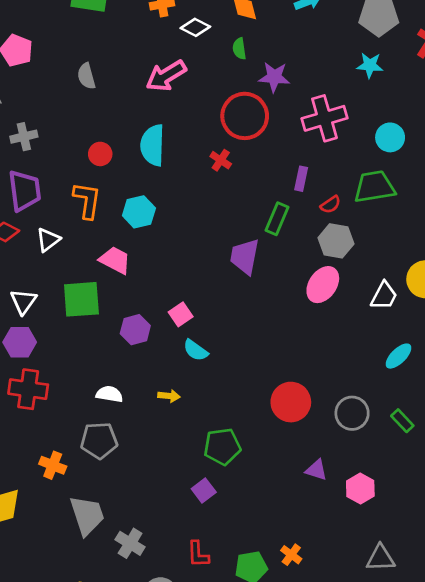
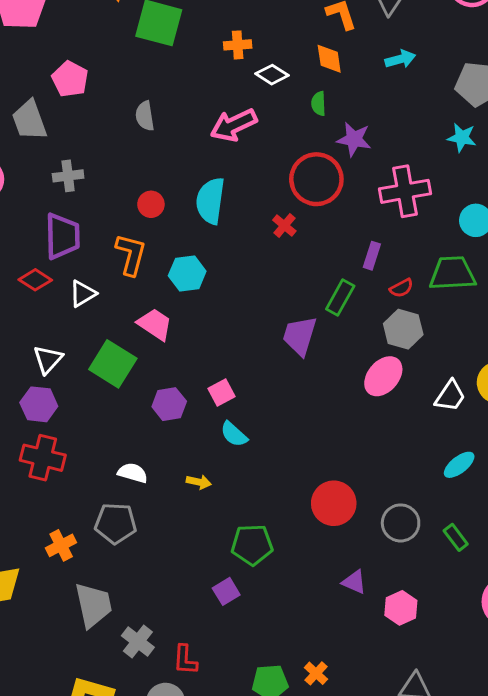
green square: (81, 299) -> (113, 364), turned 30
orange cross: (53, 465) -> (61, 545), turned 35
red L-shape: (198, 554) -> (185, 660), moved

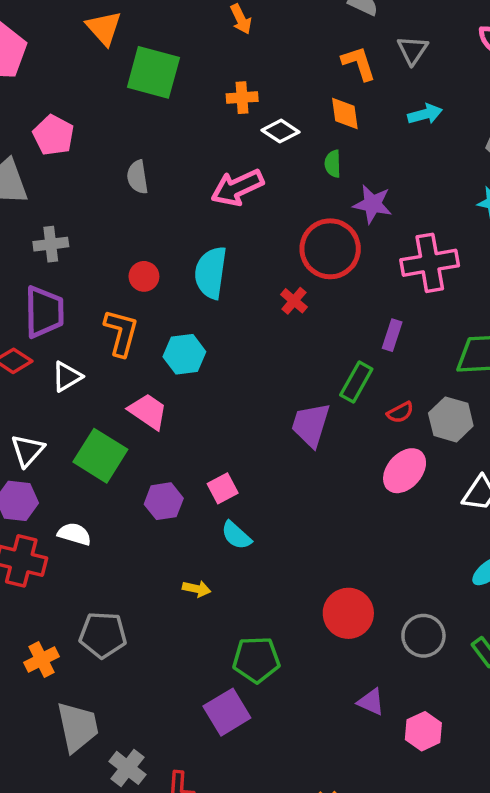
red semicircle: (401, 288) -> (400, 412), moved
gray hexagon: (403, 329) -> (451, 419), moved
white semicircle: (133, 473) -> (74, 534), moved
purple square: (226, 591) -> (227, 712), size x1.5

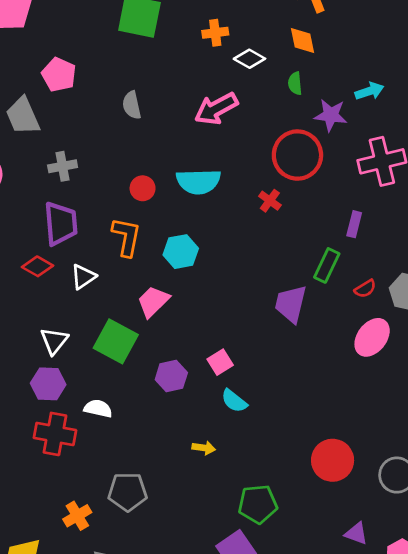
cyan arrow: (425, 114) -> (369, 91), moved
cyan semicircle: (211, 273) -> (198, 182), turned -96
pink trapezoid: (148, 411) -> (153, 302), turned -75

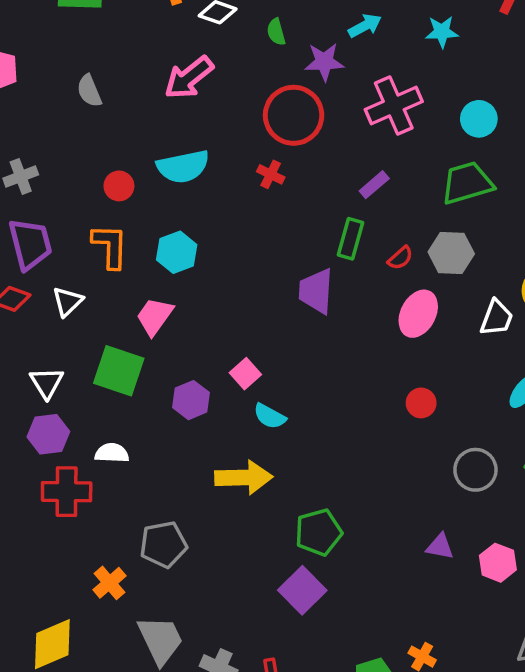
purple rectangle: (354, 224) -> (374, 185), turned 45
yellow arrow: (204, 448) -> (244, 478), size x2.0
red circle: (333, 460) -> (421, 403), moved, size x0.6

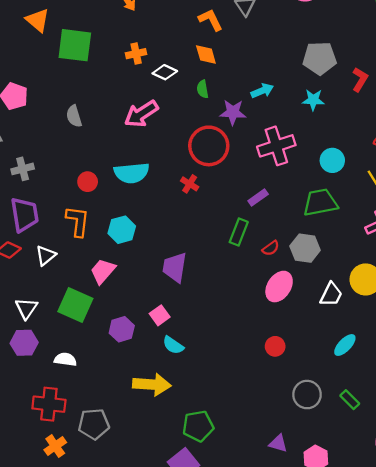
purple trapezoid: (316, 291) -> (175, 267), moved
red cross: (67, 492) -> (49, 404), moved

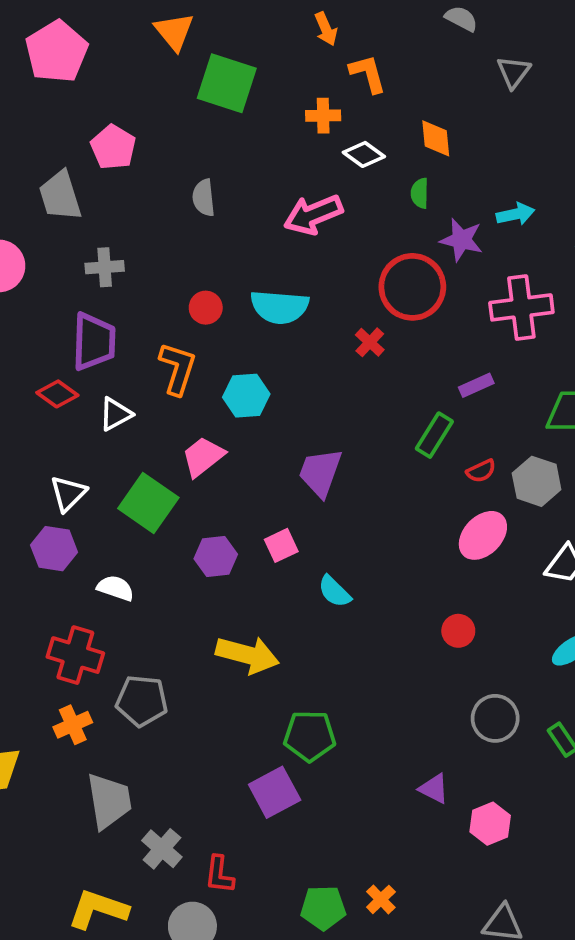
orange L-shape: (210, 20) -> (368, 74), moved
cyan semicircle: (173, 345) -> (334, 591), moved

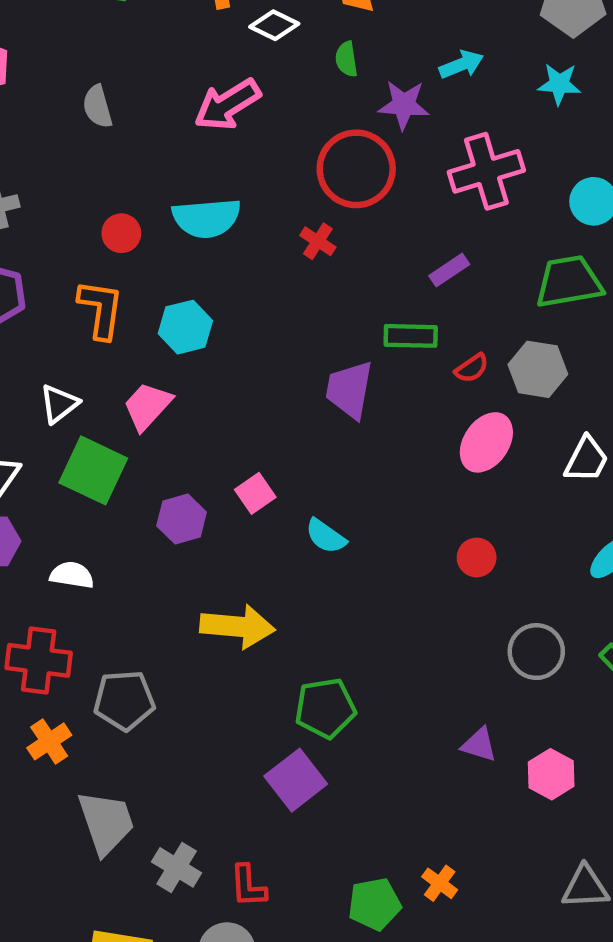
white triangle: (115, 414) -> (59, 404), moved
green rectangle: (434, 435) -> (411, 336), turned 69
purple trapezoid: (320, 473) -> (349, 390), moved

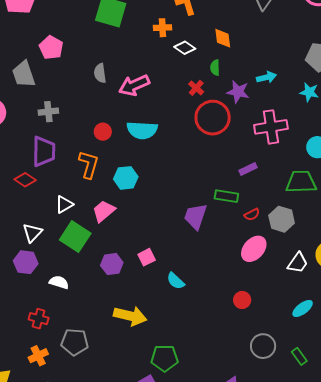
pink arrow: (227, 105) -> (134, 85), moved
red cross: (318, 241) -> (196, 88), moved
red cross: (39, 660) -> (39, 319), size x0.7

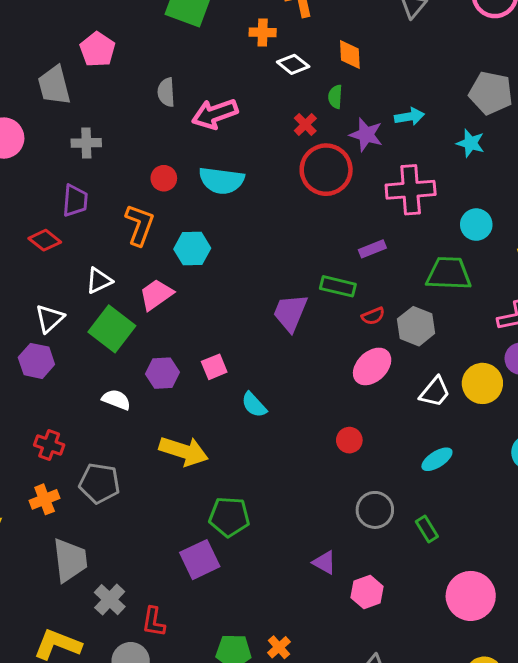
purple trapezoid: (44, 151) -> (75, 201), size x0.7
white semicircle: (59, 282) -> (116, 400), moved

